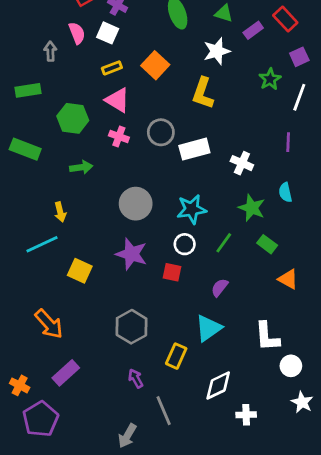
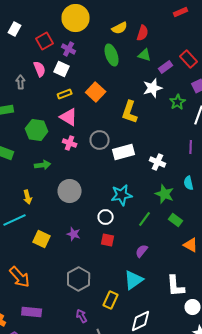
white star: (217, 51) -> (153, 88), moved
gray circle: (136, 204) -> (70, 191), moved
white circle: (185, 244) -> (106, 217), moved
purple star: (131, 254) -> (74, 234), moved, size x0.6
purple rectangle: (66, 373) -> (32, 312), turned 48

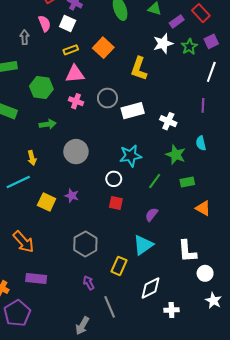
green star: (178, 102) -> (189, 47), moved
pink triangle: (69, 117) -> (75, 74), turned -36
green rectangle: (176, 220) -> (187, 182), turned -48
purple star: (74, 234) -> (72, 196), moved

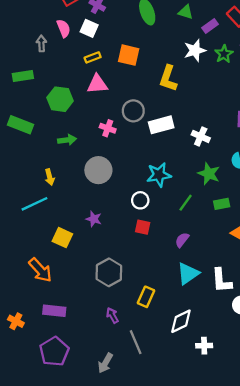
orange square: (103, 48) -> (129, 55), turned -30
pink cross: (76, 101) -> (108, 128), moved
yellow square: (47, 202) -> (62, 238), moved
cyan triangle: (143, 245) -> (188, 274), moved
purple pentagon: (17, 313) -> (54, 351), moved

